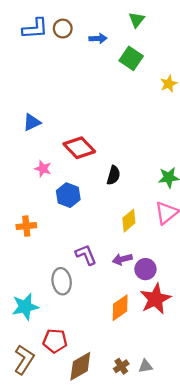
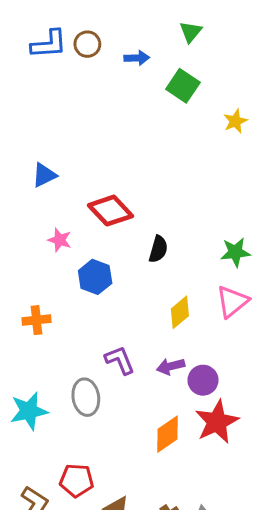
cyan star: (25, 307) -> (29, 411), moved

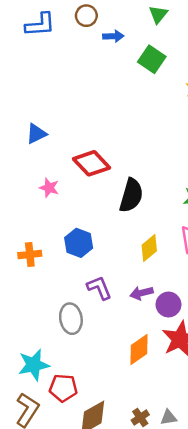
brown circle: (87, 44) -> (86, 16), moved
black semicircle: (158, 249) -> (131, 195), size x1.5
blue hexagon: (95, 277) -> (79, 243), moved
cyan star: (29, 411) -> (34, 365), moved

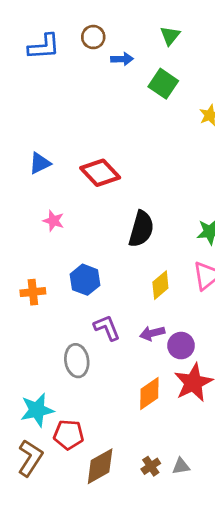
red diamond: (91, 163) -> (100, 173), moved

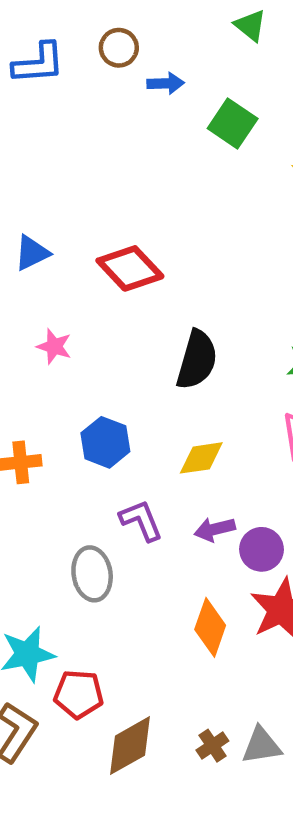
green triangle: (170, 36) -> (250, 25), moved, turned -30
yellow diamond: (160, 285) -> (201, 458), moved, turned 32
orange diamond: (149, 394) -> (210, 627), turned -36
gray triangle: (181, 466) -> (261, 746), size x1.4

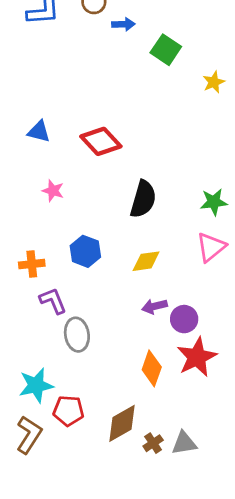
blue triangle: (32, 253) -> (39, 131), turned 40
purple L-shape: (141, 520) -> (53, 301), moved
brown diamond: (130, 746) -> (122, 423), moved

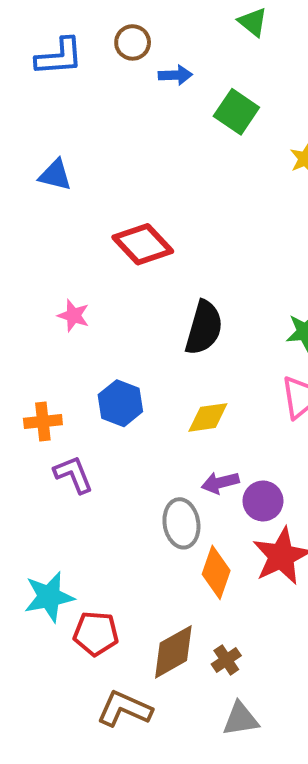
blue triangle: (39, 131) -> (55, 175), moved
gray ellipse: (77, 335) -> (181, 523), moved
brown L-shape: (29, 435) -> (124, 709), moved, turned -99
brown cross: (153, 443) -> (226, 660), moved
gray triangle: (184, 443) -> (241, 719), moved

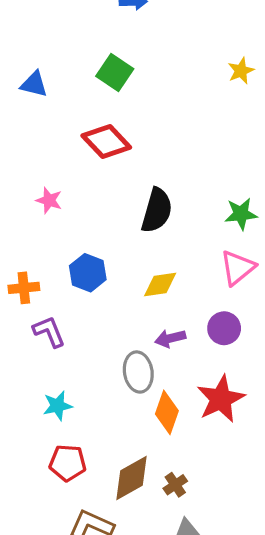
green square: (236, 112) -> (115, 72), moved
purple circle: (263, 501) -> (224, 328), moved
cyan star: (49, 597) -> (58, 406), moved, size x0.7

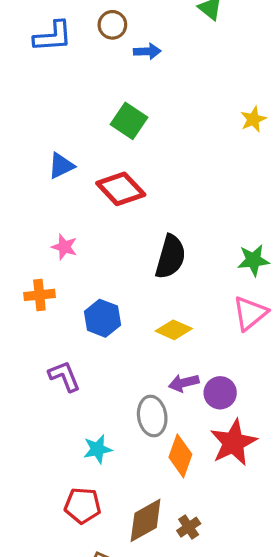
blue triangle: (34, 84) -> (61, 166), moved, turned -40
yellow diamond: (160, 284) -> (174, 330), turned 32
orange cross: (24, 288) -> (39, 295), moved
purple circle: (224, 328) -> (220, 393), moved
cyan star: (58, 406) -> (97, 449), moved

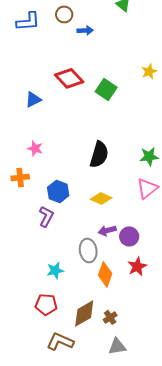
green square: (129, 121) -> (106, 89), moved
red diamond: (121, 189) -> (69, 78), moved
purple L-shape: (64, 376) -> (46, 216), moved, turned 50
red star: (233, 443) -> (137, 266), size x0.7

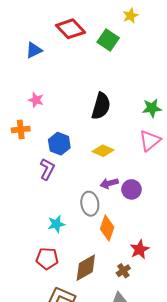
yellow star: (149, 71) -> (130, 16), moved
red star: (137, 266) -> (140, 249), moved
brown cross: (110, 317) -> (123, 271), moved

